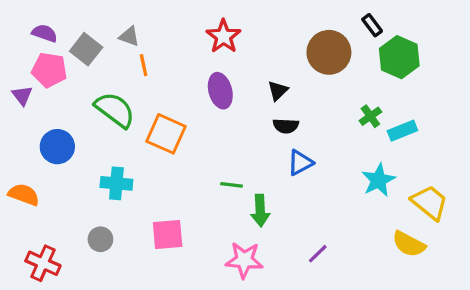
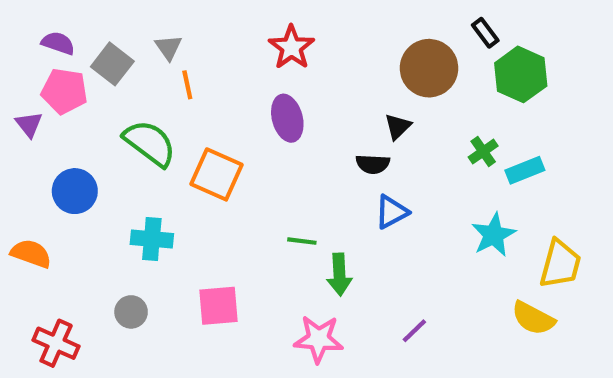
gray triangle: (129, 36) -> (169, 47), turned 35
black triangle: (278, 91) -> (398, 126), moved
yellow trapezoid: (430, 203) -> (560, 264), turned 66

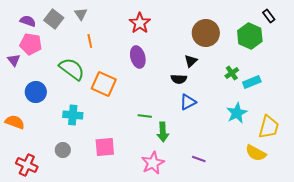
black rectangle: (485, 33) -> (269, 16), moved
gray triangle: (169, 47) -> (81, 14), moved
gray square: (112, 64) -> (54, 19), moved
purple line: (414, 331) -> (199, 159), turned 64
pink star: (319, 339) -> (153, 163), turned -30

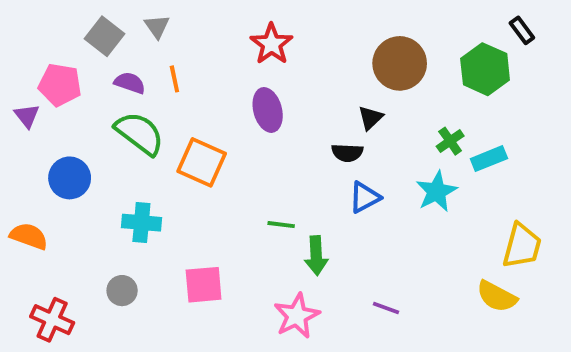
purple semicircle: (28, 21) -> (130, 83), moved
cyan star: (237, 113) -> (437, 192), moved

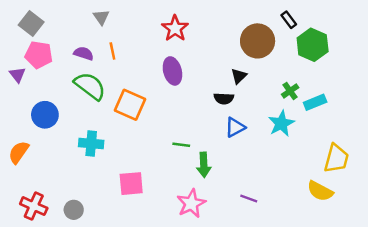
black rectangle: (522, 30) -> (289, 20), moved
gray square: (105, 36) -> (31, 23), moved
orange semicircle: (29, 236) -> (19, 152), turned -75
gray circle: (122, 291) -> (74, 210), moved

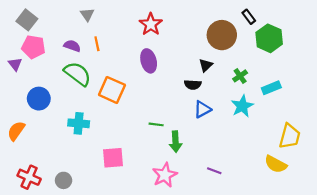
green cross: (290, 91) -> (240, 76), moved

